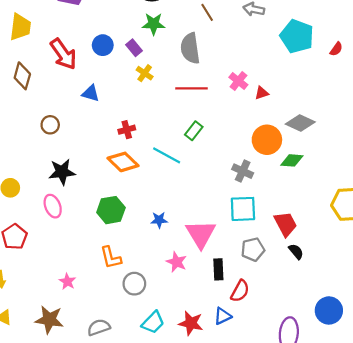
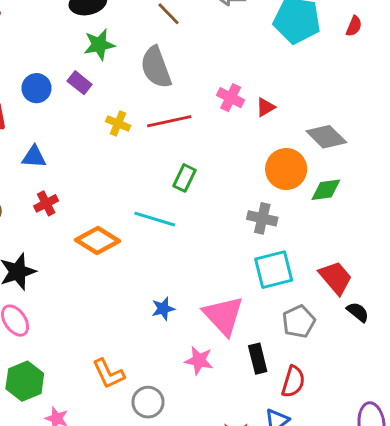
yellow cross: (145, 73) -> (118, 123), moved
gray diamond: (300, 123) -> (326, 137), turned 32
red cross: (127, 130) -> (46, 203), moved
green hexagon: (111, 210) -> (25, 381), moved

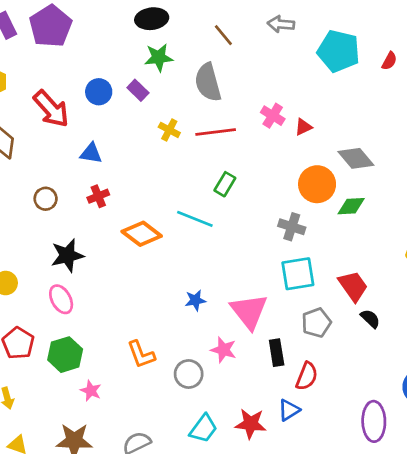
gray circle: (148, 402) -> (189, 374), moved

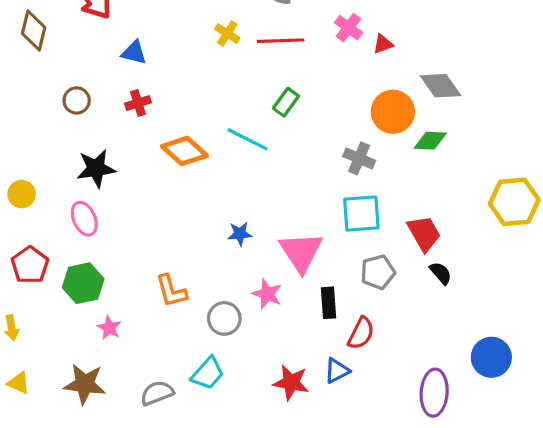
cyan trapezoid: (203, 429) -> (208, 373), moved

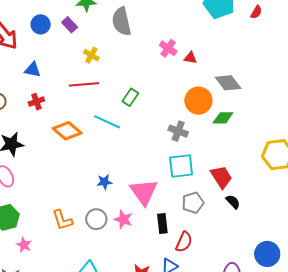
red line: (281, 41) -> (84, 84), moved
red triangle: (383, 44) -> (190, 58), turned 32
gray circle: (224, 318) -> (96, 219), moved

